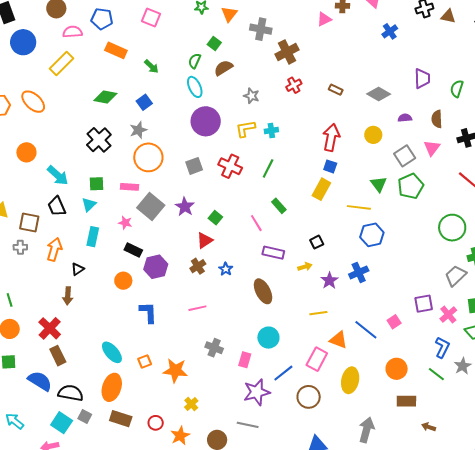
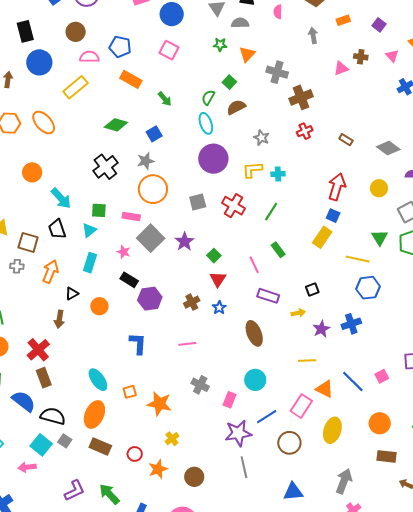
red triangle: (205, 240) -> (218, 279), moved, turned -30
orange circle: (123, 281) -> (99, 306), moved
gray line: (248, 425) -> (244, 467), moved, turned 60

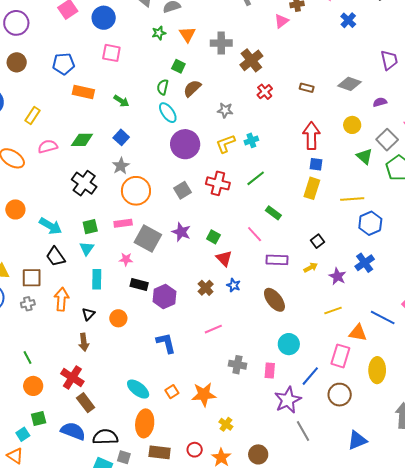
pink semicircle: (89, 57) -> (48, 146), moved
yellow rectangle: (75, 87) -> (32, 116), size x0.7
green line: (271, 212) -> (256, 178), turned 36
green triangle: (380, 238) -> (364, 156), moved

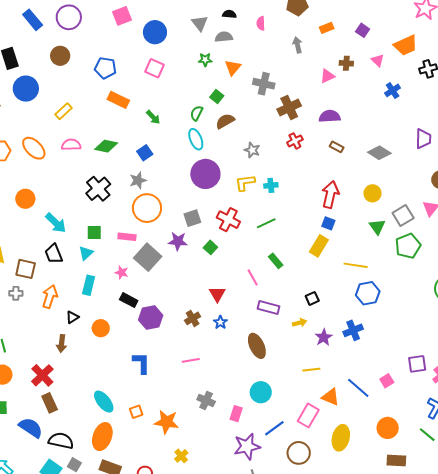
purple semicircle: (380, 102) -> (330, 116), moved, size x1.5
purple star: (181, 232) -> (178, 241), moved, turned -30
green square: (213, 237) -> (210, 247), moved

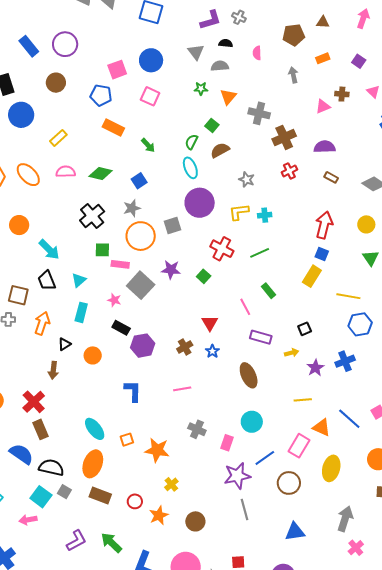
pink square: (122, 16) -> (117, 70), moved
gray square: (192, 218) -> (173, 226), moved
green square: (94, 233) -> (102, 250), moved

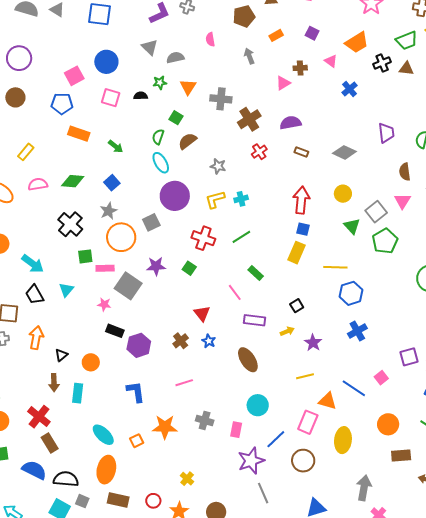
black semicircle: (226, 43) -> (141, 96), moved
cyan rectangle: (81, 312) -> (78, 393), moved
blue cross: (345, 361) -> (357, 331), moved
orange star: (157, 450) -> (165, 427), moved

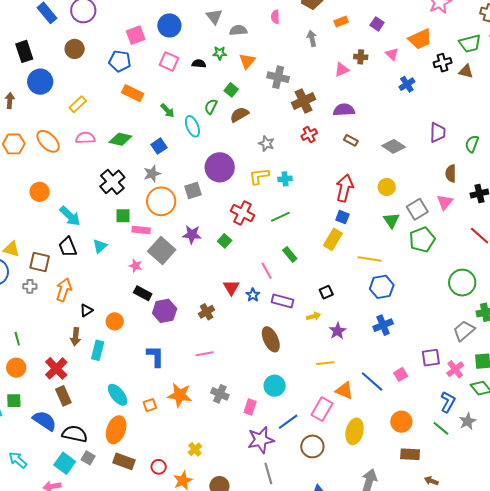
cyan ellipse: (161, 163) -> (192, 126), moved
blue star: (209, 341) -> (253, 295), moved

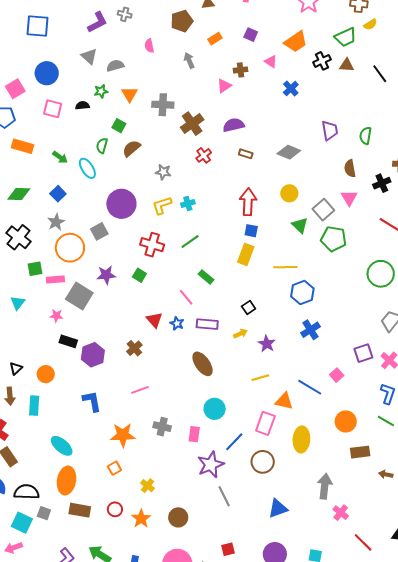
green pentagon: (422, 240) -> (334, 239), turned -30
orange square: (150, 405) -> (114, 468), moved

